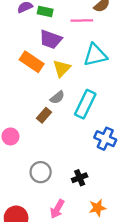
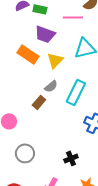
gray circle: (41, 172) -> (25, 153), moved

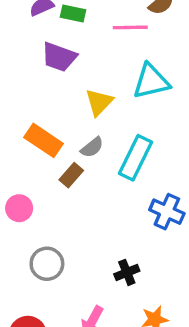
purple trapezoid: (45, 34) -> (59, 57), moved
orange rectangle: (28, 54) -> (43, 140), moved

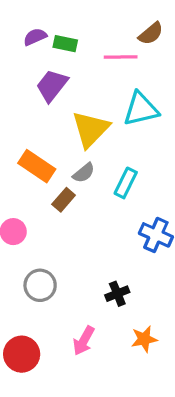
purple trapezoid: (59, 57) -> (52, 86), turned 108
yellow triangle: (99, 102) -> (90, 129), size x1.4
cyan rectangle: (136, 158) -> (126, 183), size x0.7

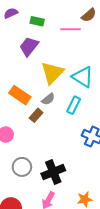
purple semicircle: (35, 37) -> (11, 13), moved
cyan triangle: (141, 109) -> (83, 77), moved, turned 45
black cross: (117, 294) -> (53, 172), moved, size x1.6

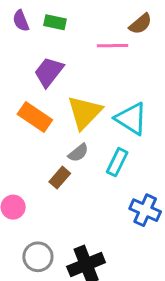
purple semicircle: (11, 13) -> (21, 21), turned -88
green rectangle: (37, 21) -> (55, 22), moved
orange rectangle: (20, 95) -> (35, 117), moved

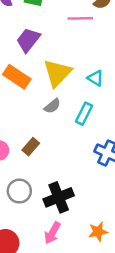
cyan triangle: (131, 119) -> (95, 78), size x0.6
brown rectangle: (60, 178) -> (31, 147), moved

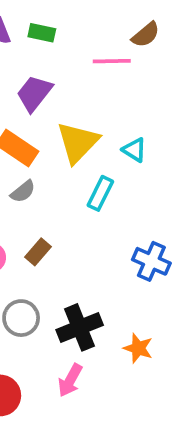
gray semicircle: (52, 106) -> (23, 191), moved
cyan rectangle: (84, 114) -> (100, 193), moved
orange star: (98, 232) -> (138, 348), moved, turned 30

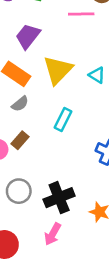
cyan rectangle: (100, 193) -> (63, 119), moved
brown rectangle: (38, 252) -> (20, 140), moved

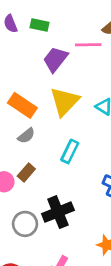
purple trapezoid: (28, 36) -> (55, 59), moved
black cross: (59, 198) -> (58, 212), moved

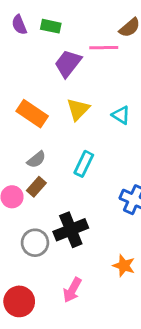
yellow triangle: (65, 101) -> (78, 109), size x0.7
gray semicircle: (26, 136) -> (36, 160), moved

